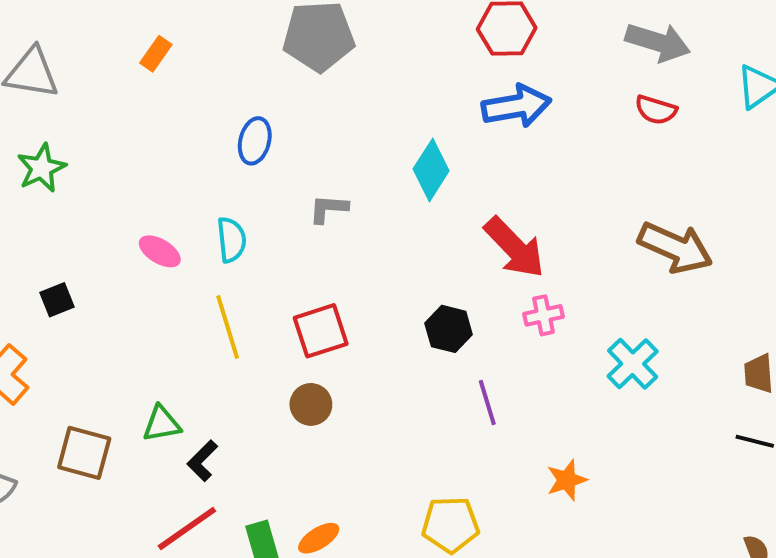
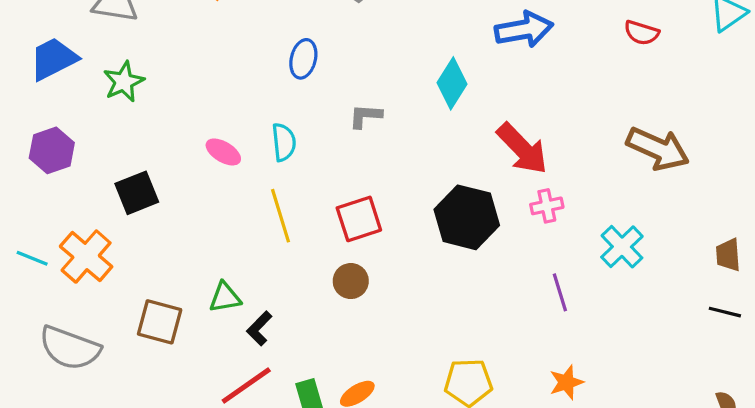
black square: (57, 300) -> (137, 193), size x1.5
black hexagon: (449, 329) -> (467, 217), size x1.6
purple line: (487, 403) -> (560, 292), moved
orange star: (567, 480) -> (566, 382), moved

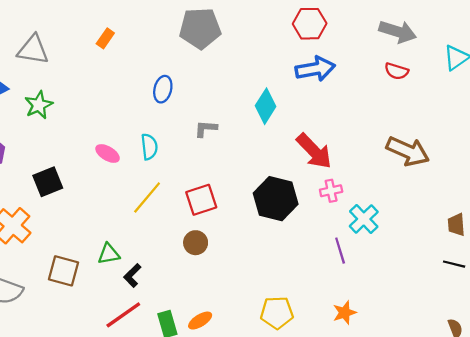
yellow line: (280, 216) -> (147, 198), turned 57
cyan cross: (622, 247) -> (364, 219), moved

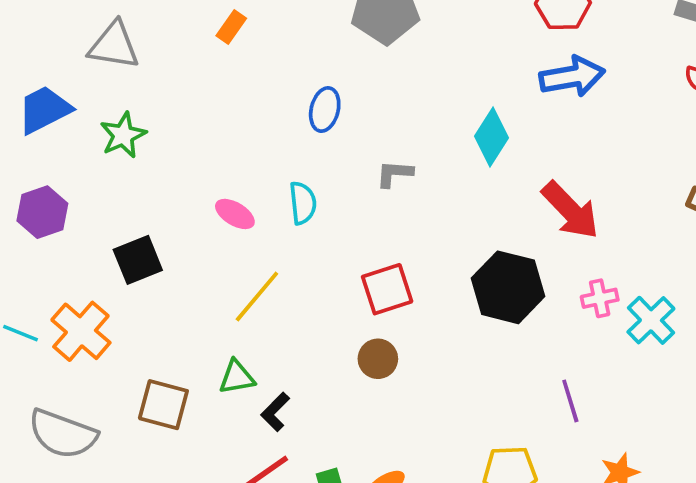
pink cross: (331, 191) -> (600, 298), moved
yellow line: (147, 198) -> (257, 296), moved
purple line: (340, 251) -> (570, 401), moved

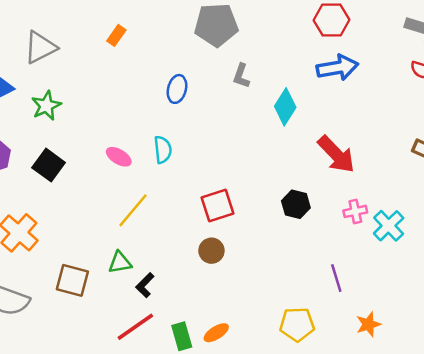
gray triangle: (114, 45) -> (40, 47), turned -36
gray L-shape: (394, 174) -> (241, 76), moved, turned -75
black square: (138, 260) -> (49, 165), moved, turned -32
black hexagon: (508, 287) -> (296, 204), size x0.6

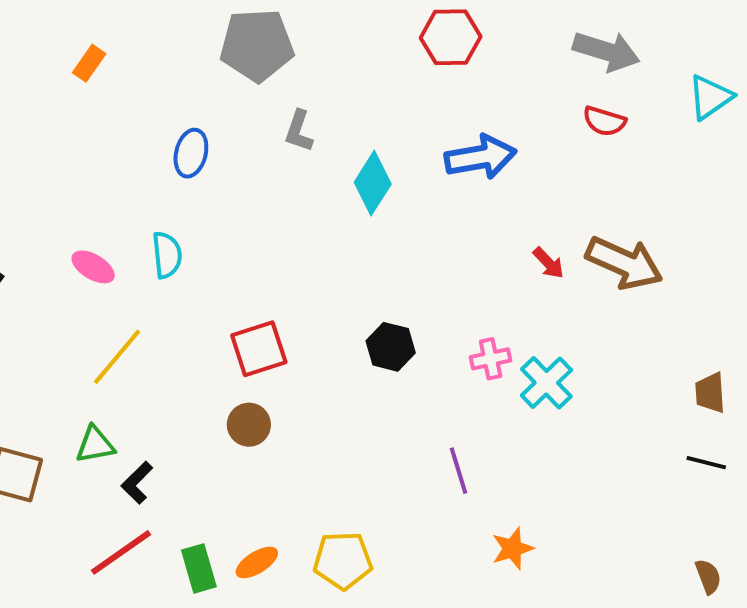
blue arrow: (337, 68) -> (481, 157), moved
red arrow: (336, 154) -> (548, 263), moved, size x0.5
yellow pentagon: (297, 324) -> (343, 560), moved

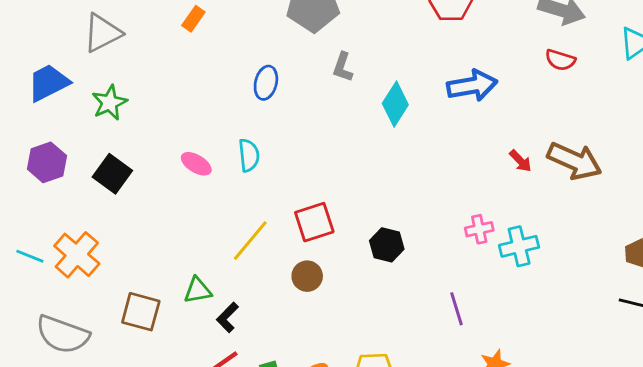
black hexagon: (391, 347) -> (387, 245), moved
yellow line: (117, 357) -> (250, 241), moved
cyan cross: (546, 383) -> (519, 246), turned 30

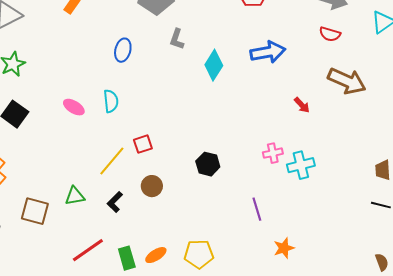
brown arrow: (574, 161) -> (347, 81), moved
red square: (314, 222) -> (143, 144), moved, size x0.7
black L-shape: (228, 317) -> (115, 202), moved

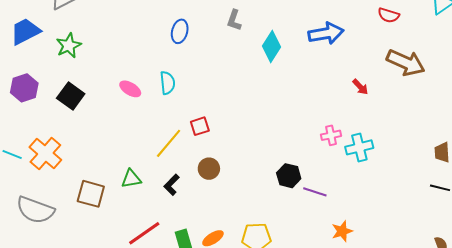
black hexagon: (208, 164) -> (289, 176), moved
purple line: (257, 209) -> (315, 192), turned -55

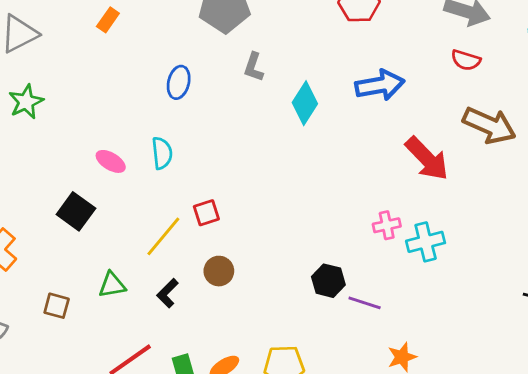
red arrow: (360, 87) -> (427, 159), size x2.0
black square: (71, 96) -> (76, 211), moved
brown square: (91, 194) -> (57, 306), size x0.7

